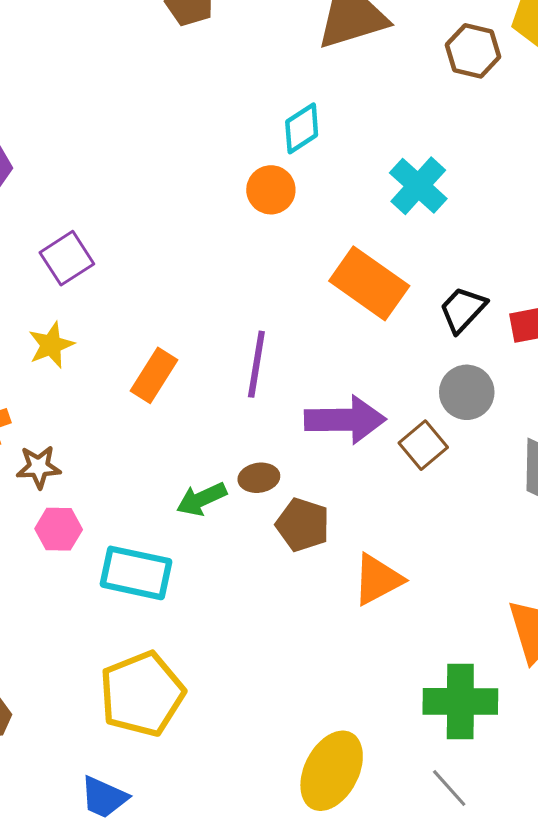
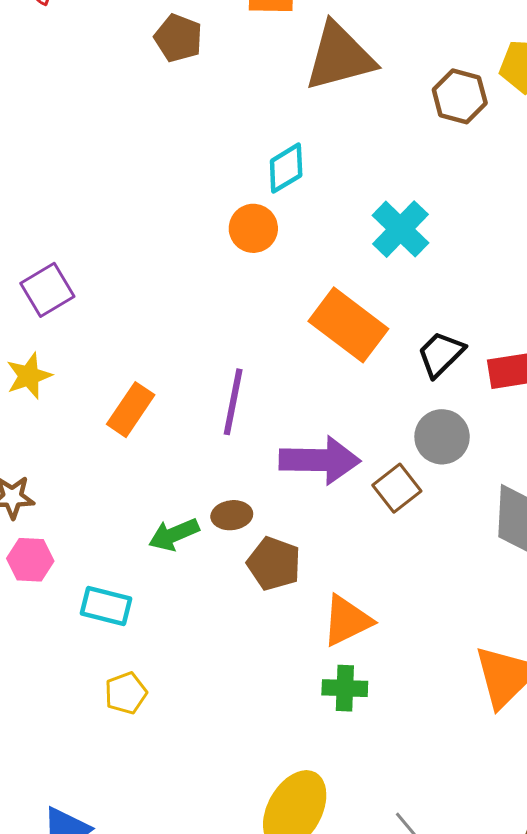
cyan rectangle: (136, 573) -> (106, 606), size x0.7
yellow pentagon: (142, 694) -> (126, 693), moved, size x0.5
green cross: (460, 701) -> (345, 688), moved, size x0.6

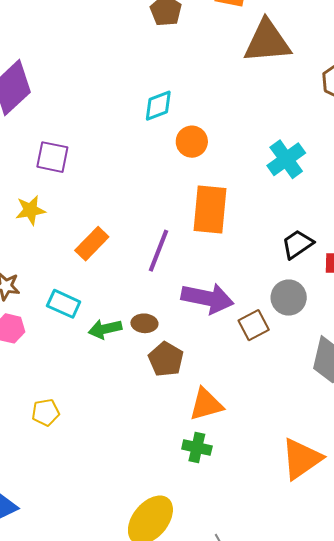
cyan diamond: (286, 168) -> (158, 106), moved
purple square: (47, 290) -> (52, 157), turned 32
orange rectangle: (348, 325) -> (210, 209), moved, turned 48
cyan rectangle: (106, 606) -> (64, 304), moved
yellow pentagon: (126, 693) -> (46, 412), moved

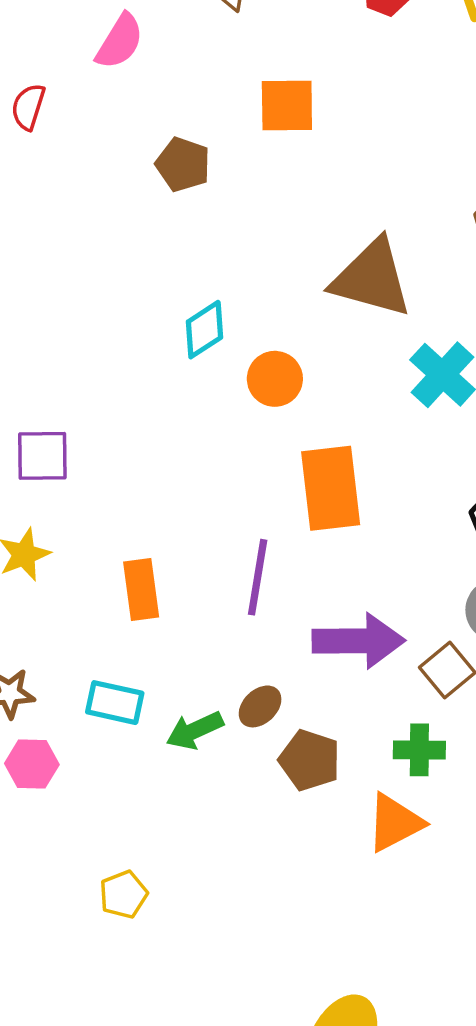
brown triangle: (267, 42) -> (372, 278), moved, turned 32
orange rectangle: (92, 244) -> (141, 589), turned -40
brown ellipse: (144, 323) -> (260, 706), turned -35
green cross: (197, 448) -> (419, 750), moved

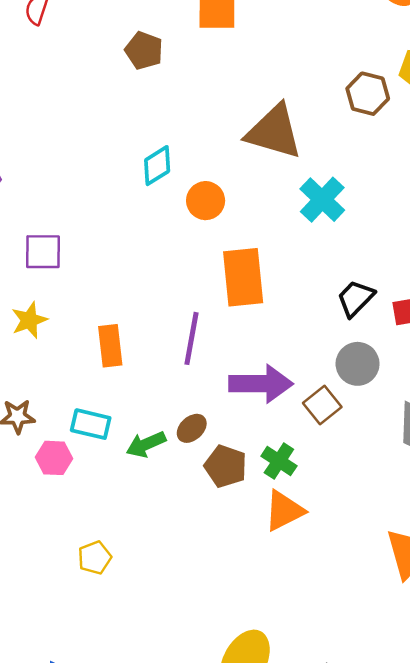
green cross: (419, 750) -> (279, 461), moved, turned 32
pink hexagon: (32, 764) -> (54, 458), moved

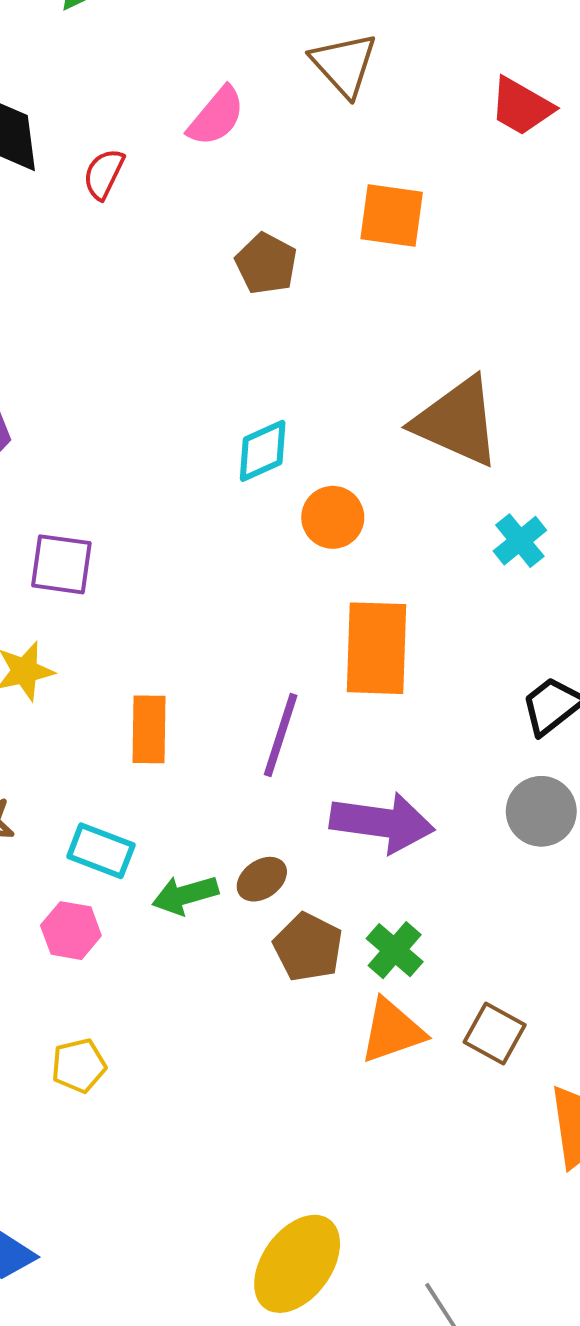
cyan cross: (322, 200) -> (520, 541), size x0.7
brown square: (322, 405) -> (495, 1034), moved, turned -30
pink hexagon: (54, 458) -> (71, 931), moved

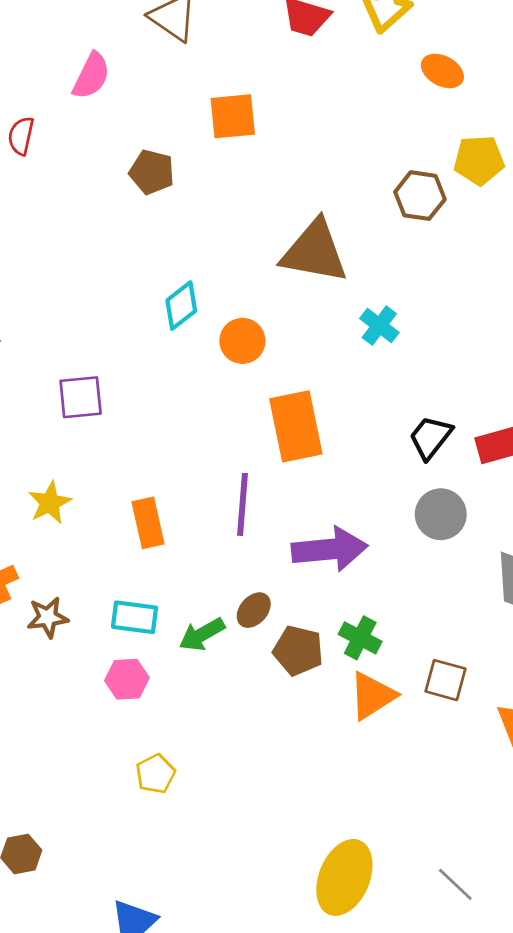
purple square: (61, 564) -> (81, 397), moved

